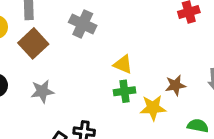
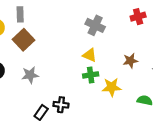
gray cross: (83, 24) -> (95, 25), moved
brown star: (175, 85) -> (130, 61), moved

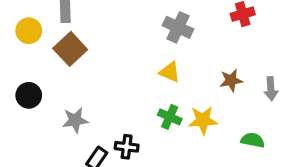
gray star: (30, 75) -> (75, 120), moved
green cross: (91, 75) -> (170, 117), moved, turned 32

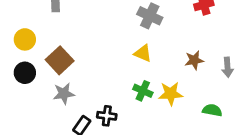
yellow circle: (29, 31) -> (25, 39), moved
brown square: (70, 49) -> (60, 60), moved

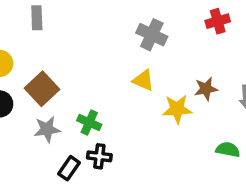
green cross: (143, 91) -> (89, 123), moved
yellow star: (171, 94) -> (177, 109), moved

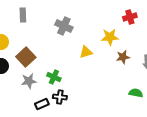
gray cross: (152, 35) -> (64, 26), moved
yellow triangle: (143, 80) -> (86, 52), turned -40
yellow star: (177, 109) -> (110, 37), moved
black rectangle: (69, 168) -> (42, 104), turned 32

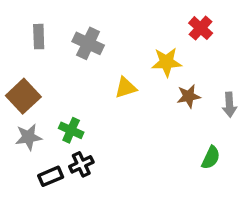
gray rectangle: (23, 15) -> (39, 37), moved
red cross: (130, 17) -> (201, 28), turned -32
green semicircle: (136, 93) -> (211, 158), turned 104
black cross: (60, 97) -> (81, 164), turned -32

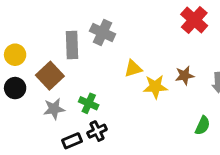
red cross: (201, 28) -> (194, 20), size x1.4
gray rectangle: (39, 37) -> (72, 45), moved, size x1.4
yellow star: (166, 62) -> (155, 87), moved

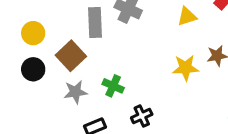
yellow triangle: (133, 69) -> (187, 17), moved
black cross: (97, 131) -> (142, 116), moved

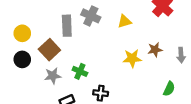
yellow triangle: (187, 17) -> (124, 21), moved
black cross: (142, 116) -> (101, 93), turned 32

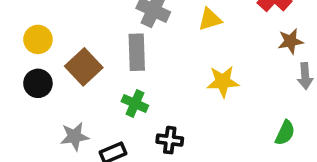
gray rectangle: (67, 26) -> (137, 52), moved
brown star: (155, 50) -> (290, 41), moved
gray star: (53, 76) -> (75, 136), moved

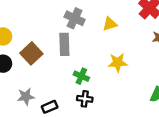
green cross: (135, 103) -> (81, 76), moved

